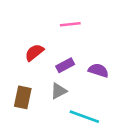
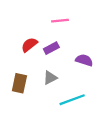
purple rectangle: (65, 65) -> (51, 48), moved
cyan line: (84, 117) -> (72, 100), turned -40

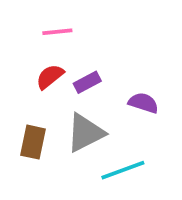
pink line: (60, 21) -> (57, 32), moved
gray triangle: (50, 78) -> (85, 133), size x1.6

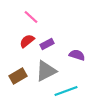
pink line: (57, 32) -> (31, 17), turned 49
brown rectangle: (33, 142) -> (18, 76), turned 48

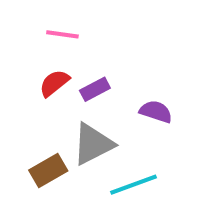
pink line: (31, 17) -> (62, 34), turned -35
brown rectangle: (18, 76) -> (48, 170), moved

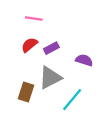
brown rectangle: (48, 170) -> (26, 92), turned -42
cyan line: (134, 185) -> (72, 100), turned -30

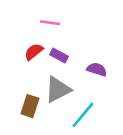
pink line: (34, 18) -> (50, 23), moved
purple rectangle: (51, 48) -> (59, 56), turned 56

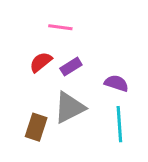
purple rectangle: (59, 56) -> (71, 67), turned -60
cyan line: (83, 115) -> (119, 124), moved, turned -44

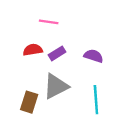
red semicircle: (41, 62) -> (33, 50), turned 30
purple semicircle: (116, 83) -> (94, 56), moved

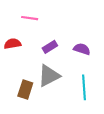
pink line: (49, 22) -> (30, 18), moved
red semicircle: (33, 50) -> (13, 44), moved

